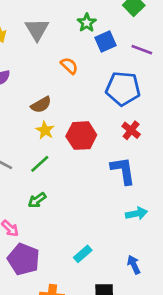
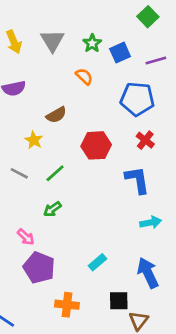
green star: (87, 23) -> (92, 43), moved
purple line: (142, 50) -> (156, 61), turned -36
yellow star: (45, 130) -> (34, 140), moved
blue arrow: (134, 265) -> (148, 273), size x1.6

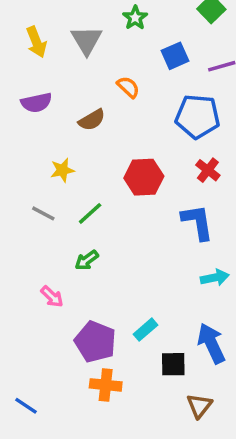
green star: (92, 43) -> (135, 18), moved
brown semicircle: (56, 115) -> (92, 120), moved
yellow star: (34, 140) -> (62, 170), turned 30
purple pentagon: (39, 268) -> (95, 342), moved
black square: (119, 301) -> (173, 364), moved

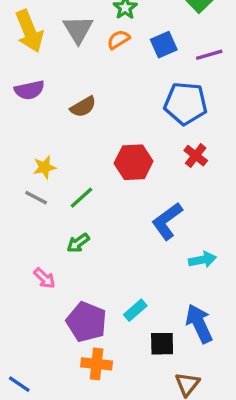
yellow arrow: (36, 42) -> (29, 31), size x1.4
orange semicircle: (128, 87) -> (118, 40), moved, turned -75
yellow star: (62, 170) -> (44, 167), moved
blue L-shape: (197, 222) -> (167, 221), moved, turned -117

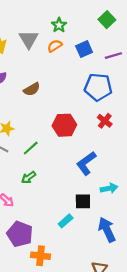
purple pentagon: (86, 322) -> (20, 234), moved
black square: (162, 344) -> (83, 201), moved

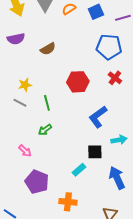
green line: (31, 148) -> (47, 103), turned -63
orange cross: (41, 256) -> (68, 202), moved

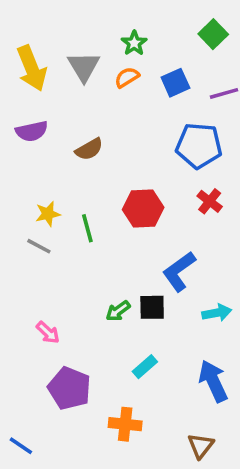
green line: (47, 103) -> (87, 228), moved
green arrow: (45, 130) -> (118, 311), moved
black square: (95, 152) -> (152, 307), moved

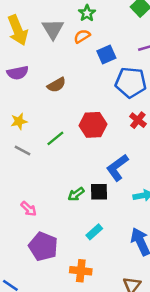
blue square: (175, 83) -> (106, 54), moved
yellow star: (48, 214) -> (19, 121), moved
green line: (87, 228) -> (55, 138), turned 66

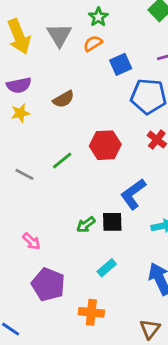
yellow star: (19, 121) -> (20, 113), moved

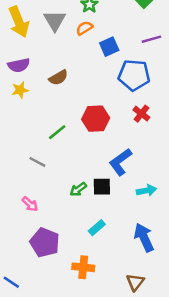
gray line: (24, 174) -> (37, 162), moved

